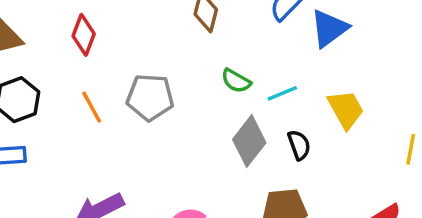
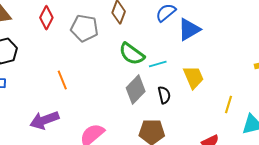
green semicircle: (236, 81) -> (132, 54), size x1.5
gray pentagon: (150, 97) -> (84, 28), moved
orange line: (92, 107) -> (62, 80), moved

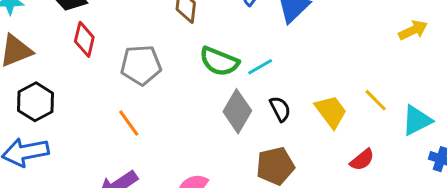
gray pentagon: (84, 28) -> (141, 65), moved
yellow trapezoid: (193, 77) -> (331, 112), moved
yellow line: (229, 105) -> (376, 100), turned -48

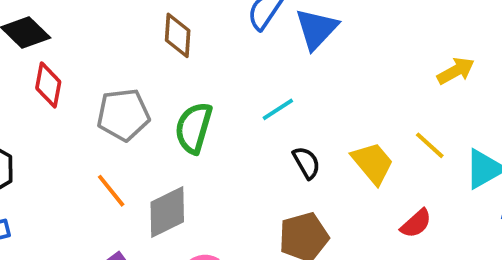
yellow arrow: (413, 30) -> (456, 71), moved
green semicircle: (219, 61) -> (194, 128), moved, turned 87
gray diamond: (237, 111) -> (167, 212), moved, turned 36

